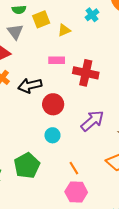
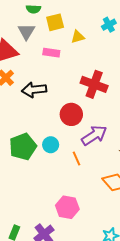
pink rectangle: (57, 60) -> (51, 53), moved
red circle: (53, 104) -> (71, 114), moved
green pentagon: (27, 166) -> (23, 147), moved
orange line: (74, 168) -> (77, 159), moved

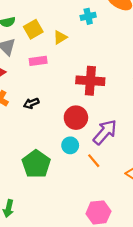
cyan cross: (109, 25) -> (88, 16), turned 32
black arrow: (34, 90) -> (31, 103), size x0.6
cyan circle: (51, 145) -> (70, 145), moved

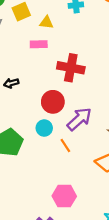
yellow triangle: (60, 37) -> (46, 22), turned 32
pink rectangle: (38, 61) -> (39, 44), moved

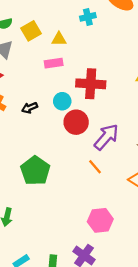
cyan circle: (44, 128) -> (62, 101), moved

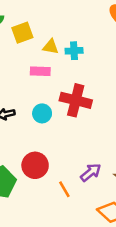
cyan cross: (88, 17) -> (74, 51), moved
red circle: (76, 122) -> (35, 165), moved
purple arrow: (106, 137) -> (91, 172), moved, size x0.7

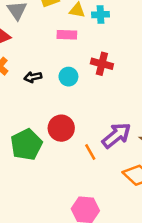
red cross: (76, 100) -> (102, 64), size x0.7
purple arrow: (91, 172) -> (116, 135), size x1.4

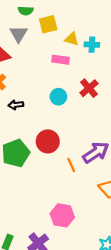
red cross: (102, 64) -> (89, 88), turned 30
black arrow: (33, 77) -> (16, 105), moved

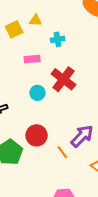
yellow triangle: (72, 39) -> (36, 20), moved
red cross: (89, 88) -> (63, 79), size x1.4

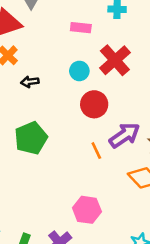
red circle: (36, 135) -> (94, 104), moved

